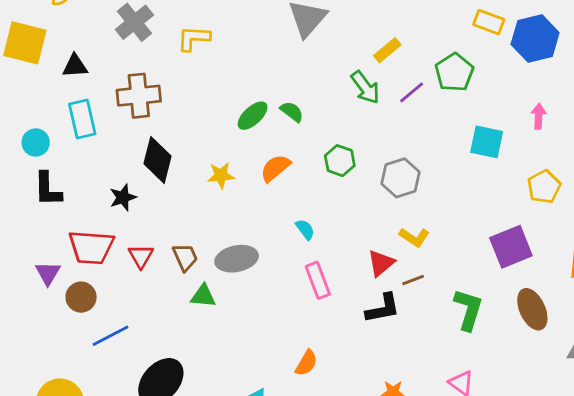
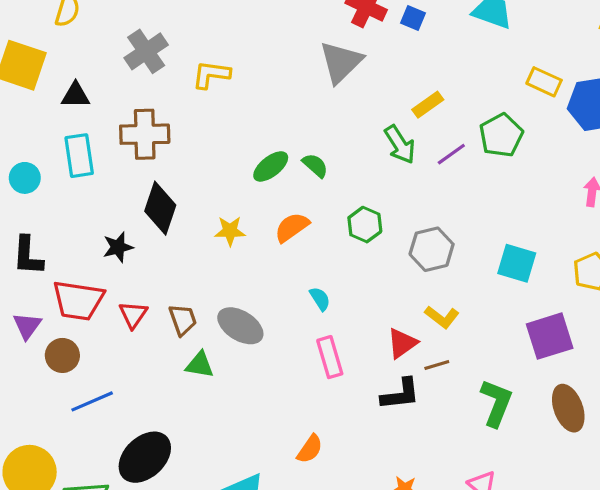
cyan square: (487, 142) -> (517, 263), moved
black L-shape: (48, 189) -> (28, 256), moved
gray ellipse: (237, 259) -> (240, 326), turned 39

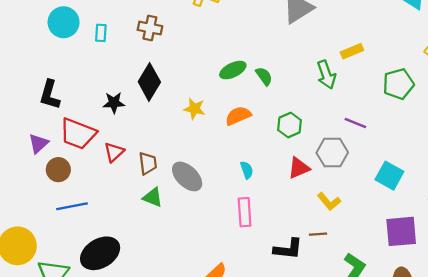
brown cross: (145, 134) -> (150, 28), size x0.7
purple line: (451, 154) -> (355, 123), moved, turned 45
cyan rectangle: (79, 156) -> (101, 33), size x0.6
cyan circle: (25, 178) -> (64, 22), moved, size x1.4
red triangle: (402, 343) -> (299, 168), moved

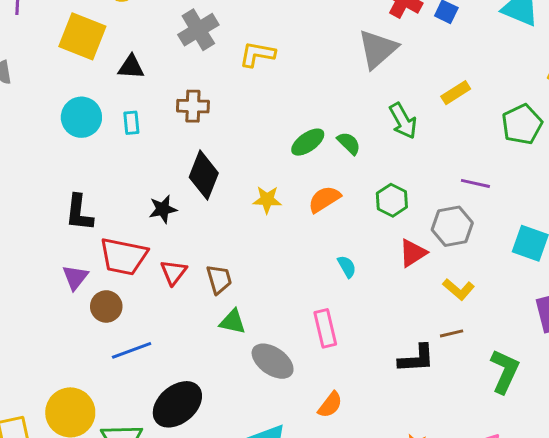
green arrow: (326, 75) -> (403, 121), moved
gray ellipse: (187, 176) -> (273, 361), moved
pink rectangle: (245, 212) -> (325, 328), moved

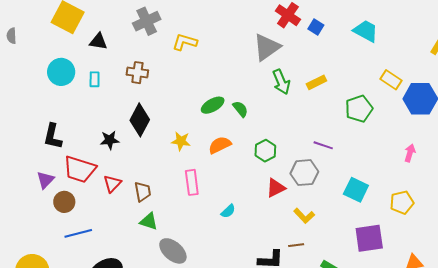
green arrow: (403, 121) -> (281, 82), moved
cyan semicircle: (347, 267) -> (228, 211), moved, turned 70
pink rectangle: (325, 328) -> (192, 182), moved

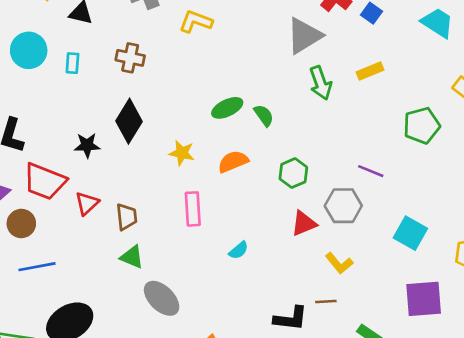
yellow rectangle: (316, 82) -> (370, 71), moved

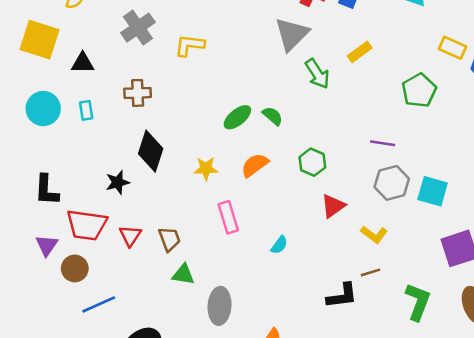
gray hexagon: (343, 206) -> (392, 183), moved
gray ellipse: (162, 298) -> (220, 306), turned 63

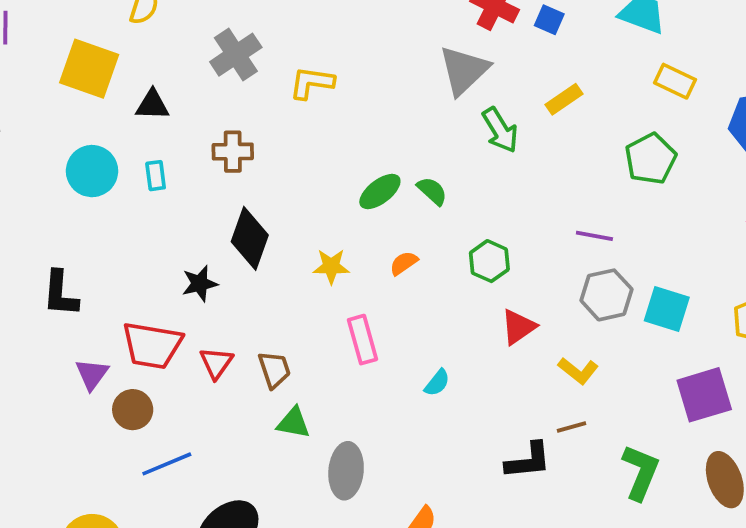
yellow rectangle: (452, 48) -> (675, 81), moved
orange semicircle: (255, 165) -> (404, 263), size x0.7
black L-shape: (47, 190) -> (60, 294), moved

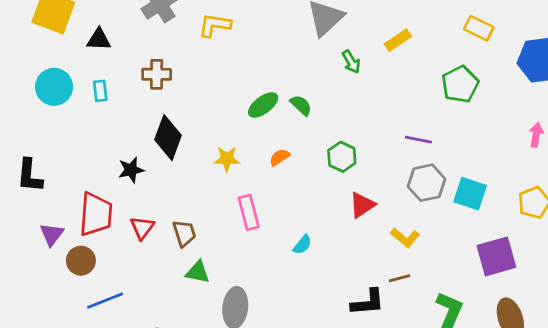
green arrow: (500, 130) -> (351, 62), size x0.7
red trapezoid: (152, 345) -> (96, 214), turned -96

